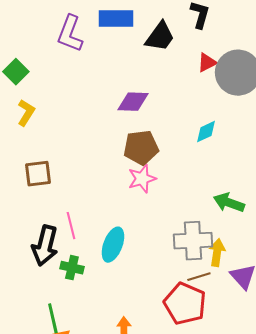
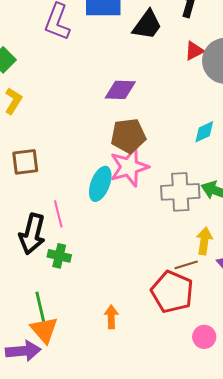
cyan diamond: (206, 132) -> (204, 132), moved
pink star: (142, 179) -> (129, 167), size x1.4
gray cross: (193, 241) -> (180, 192), moved
cyan ellipse: (113, 245) -> (100, 184), moved

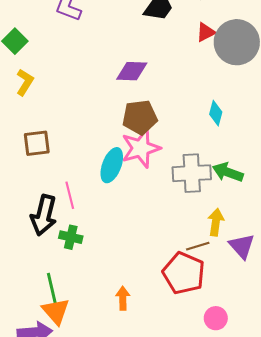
cyan diamond: (204, 132) -> (216, 113), turned -50

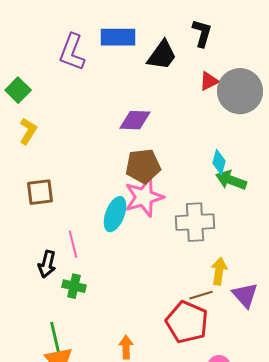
green arrow: (228, 172) -> (231, 180), moved
black arrow: (44, 215) -> (47, 264), size x0.7

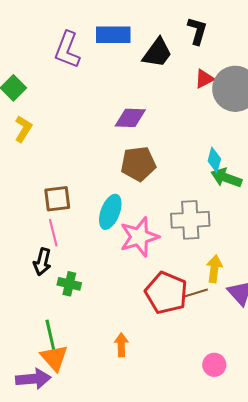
brown square: (40, 192) -> (57, 199), moved
pink star: (144, 197) -> (139, 237), moved
pink line: (73, 244) -> (53, 233), moved
red pentagon: (187, 322) -> (166, 293), moved

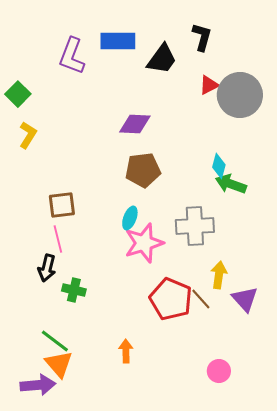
cyan ellipse: (110, 212) -> (130, 218), moved, size x0.7
brown line: (196, 293) -> (201, 299), turned 65
green line: (50, 335) -> (55, 341), turned -40

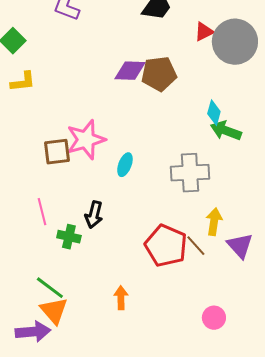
yellow L-shape: (28, 135) -> (23, 82), turned 52
brown pentagon: (143, 170) -> (159, 74), moved
pink line: (58, 239) -> (42, 212), moved
pink star: (144, 243) -> (86, 140), moved
black arrow: (47, 268) -> (94, 215), moved

